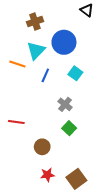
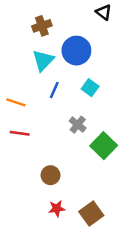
orange line: (17, 64) -> (16, 102), moved
red line: (16, 122) -> (20, 133), moved
green square: (69, 128) -> (104, 146), moved, size x1.5

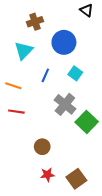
cyan triangle: (43, 60) -> (24, 51), moved
gray cross: (78, 125) -> (65, 104), size x1.5

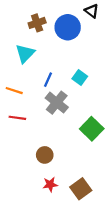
blue circle: (64, 42) -> (68, 27), moved
gray cross: (65, 104) -> (57, 103), moved

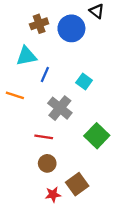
cyan triangle: (25, 53) -> (26, 56), turned 35
blue line: (48, 80) -> (45, 75), moved
red line: (17, 118) -> (44, 137), moved
brown square: (81, 189) -> (77, 184), moved

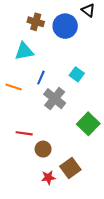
brown cross: (39, 24) -> (36, 22), turned 35
blue line: (45, 75) -> (41, 78), moved
red line: (44, 137) -> (24, 133), moved

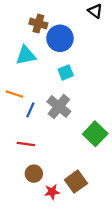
blue circle: (65, 26) -> (60, 38), moved
cyan square: (77, 74) -> (66, 72), moved, turned 32
blue line: (41, 78) -> (30, 110), moved
brown circle: (43, 149) -> (34, 174), moved

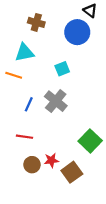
blue circle: (60, 38) -> (77, 32), moved
orange line: (14, 94) -> (14, 75), moved
green square: (95, 134) -> (90, 141), moved
red star: (52, 192) -> (51, 160), moved

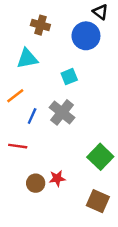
orange line: (14, 75) -> (15, 96), moved, turned -56
red line: (24, 137) -> (18, 146), moved
brown square: (72, 172) -> (98, 201), moved, turned -30

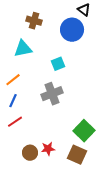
gray cross: (62, 112) -> (52, 94), turned 30
blue line: (32, 116) -> (13, 101), moved
red line: (18, 146) -> (15, 122), turned -42
brown square: (98, 201) -> (77, 155), moved

